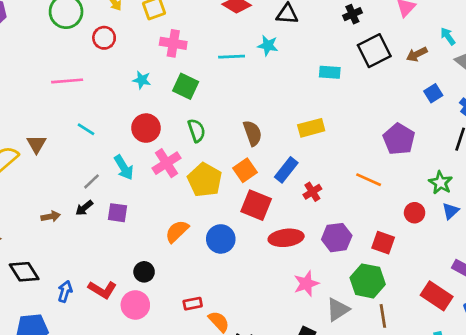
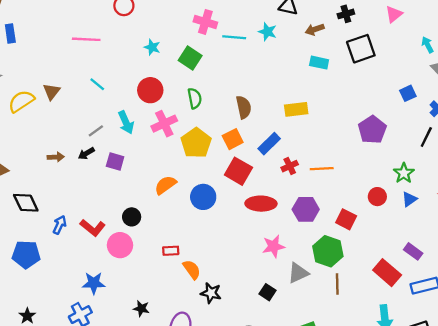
pink cross: (173, 43) -> (205, 22), moved
brown arrow: (417, 54) -> (315, 29), moved
orange line: (369, 180) -> (322, 169), moved, turned -35

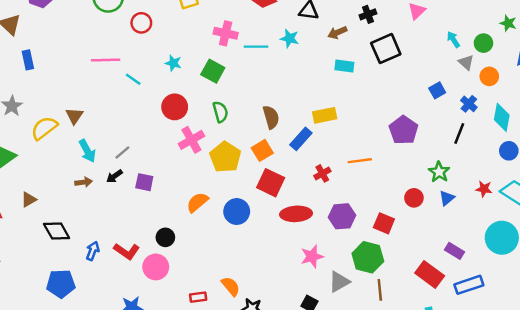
cyan line: (97, 84) -> (133, 79), moved
cyan arrow: (126, 122) -> (87, 151), moved
blue rectangle: (269, 144) -> (301, 139), moved
orange line: (322, 169) -> (360, 161), moved
red rectangle: (171, 251) -> (198, 297), moved

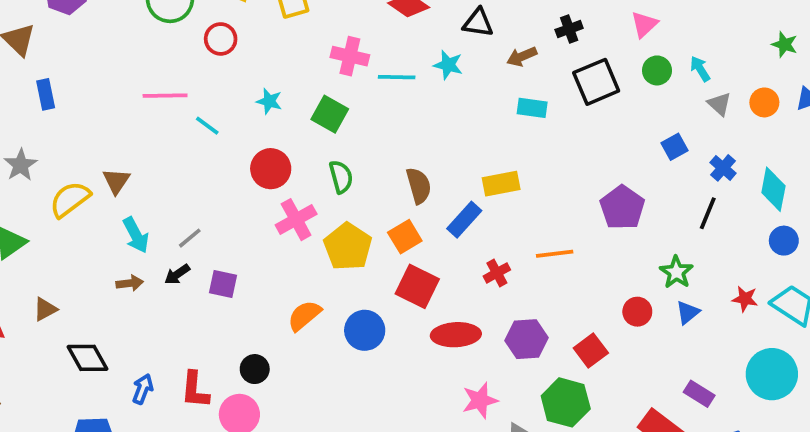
green circle: (483, 43) -> (657, 70), moved
orange circle: (489, 76) -> (764, 102), moved
red square: (384, 223) -> (591, 350), turned 30
red L-shape: (127, 251) -> (195, 390), turned 60

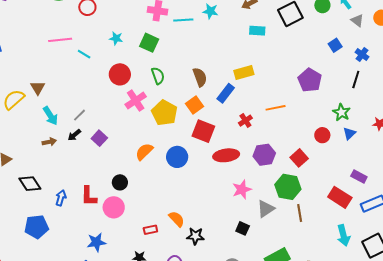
purple square: (223, 284) -> (99, 138), turned 35

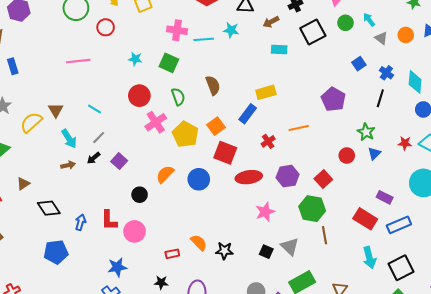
cyan line: (84, 54) -> (94, 109), moved
brown semicircle: (200, 77) -> (213, 85), moved
black circle: (120, 182) -> (140, 195), moved
gray triangle: (266, 209) -> (290, 246), moved, turned -42
black star: (195, 236) -> (224, 251), moved

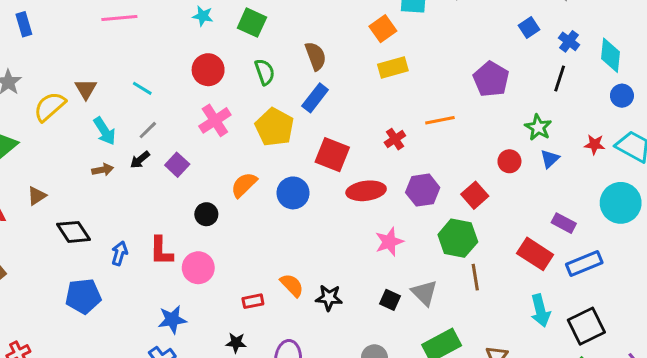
blue rectangle: (248, 114) -> (315, 98), moved
pink cross: (156, 122) -> (215, 120), moved
orange square: (216, 126) -> (383, 29), moved

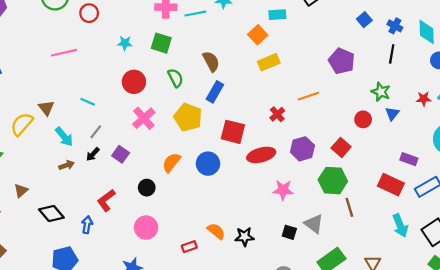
pink star: (389, 242) -> (283, 190), turned 30
red L-shape: (161, 251) -> (106, 200), moved, turned 60

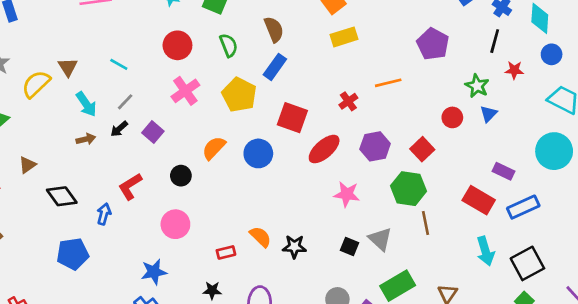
red star: (424, 99) -> (514, 70), moved
red ellipse: (261, 155) -> (324, 149), turned -32

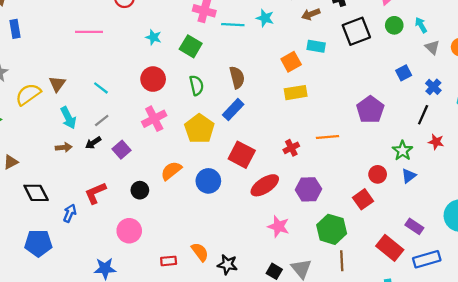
red square: (422, 149) -> (363, 199), moved

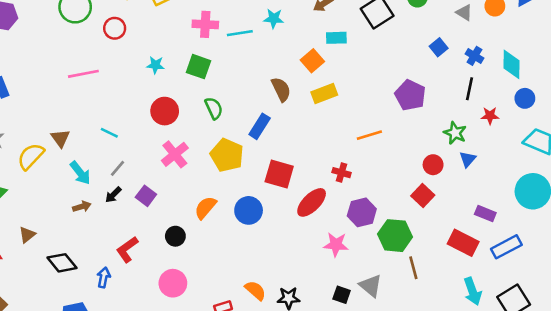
brown semicircle: (237, 77) -> (281, 89), moved
red cross: (291, 148) -> (341, 173), moved, turned -35
purple hexagon: (308, 189) -> (362, 212), moved

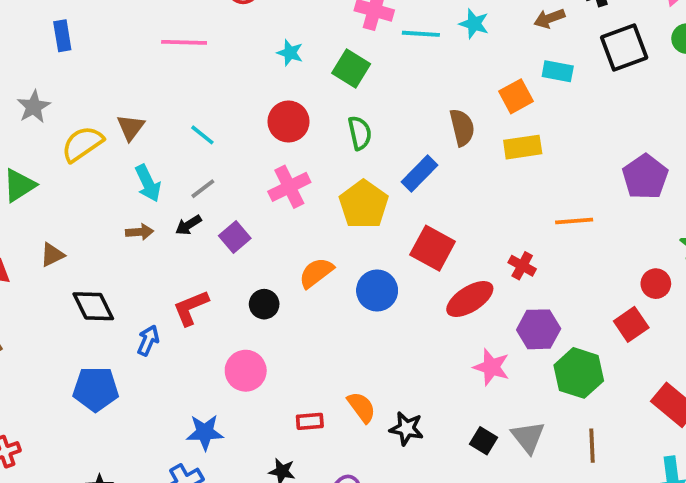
brown line: (413, 268) -> (592, 446), moved

